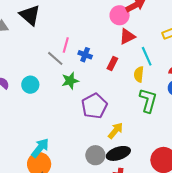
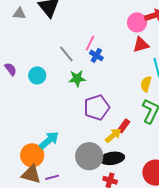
pink line: (66, 45) -> (90, 43), moved
red rectangle: (112, 63) -> (124, 126), moved
cyan arrow: (40, 148) -> (49, 140), moved
gray circle: (95, 155) -> (89, 156), size x1.4

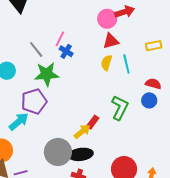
green star: (77, 78) -> (47, 74), size x1.4
yellow semicircle: (146, 84) -> (106, 63), moved
purple pentagon: (97, 108) -> (34, 101), moved
cyan arrow: (49, 140) -> (19, 122), moved

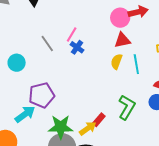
green star: (47, 74) -> (61, 127), moved

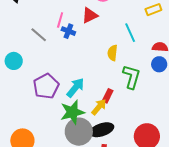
red triangle: (122, 40) -> (90, 15), moved
yellow semicircle: (117, 62) -> (112, 53), moved
cyan arrow: (25, 114) -> (75, 88), moved

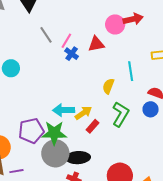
gray line: (39, 35) -> (46, 35), moved
purple pentagon: (46, 86) -> (31, 131), moved
cyan arrow: (75, 88) -> (64, 110), turned -145
yellow arrow: (99, 107) -> (83, 113), moved

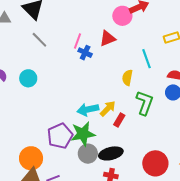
gray line: (46, 35) -> (39, 40), moved
gray circle: (55, 153) -> (88, 154), size x0.7

